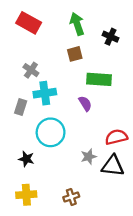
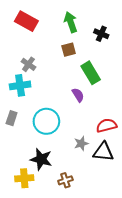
green rectangle: (99, 79) -> (91, 73), turned 55
cyan cross: (45, 93) -> (20, 85), moved
gray rectangle: (21, 107) -> (12, 118), moved
black star: (26, 159) -> (41, 159), moved, size x1.5

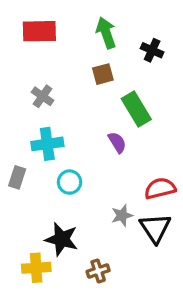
red rectangle: (26, 21) -> (39, 31), turned -30
cyan cross: (20, 85) -> (47, 144), moved
cyan circle: (46, 121) -> (70, 182), size x0.6
black triangle: (103, 152) -> (155, 228), turned 50

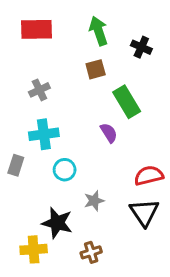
gray cross: (43, 96) -> (39, 90), turned 30
gray star: (122, 215) -> (94, 201), moved

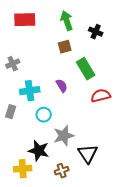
gray cross: (39, 90) -> (13, 64), moved
purple semicircle: (109, 133) -> (62, 86), moved
red semicircle: (149, 176) -> (101, 96), moved
gray star: (94, 201) -> (64, 136), size x1.5
black triangle: (144, 213) -> (88, 154), moved

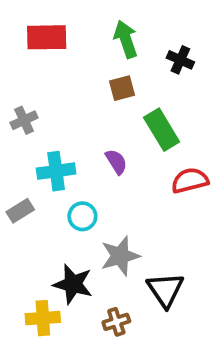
gray rectangle: (11, 112) -> (20, 211), turned 40

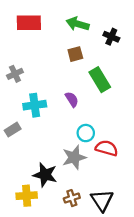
green arrow: (126, 39) -> (78, 24), turned -55
red semicircle: (190, 181) -> (107, 148), moved, turned 30
cyan circle: (82, 216) -> (86, 133), moved
black triangle: (165, 290) -> (102, 200), moved

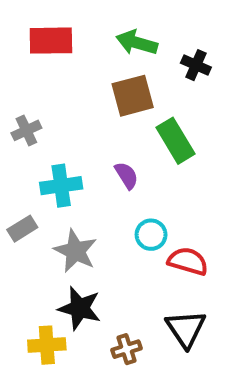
brown square: (75, 54) -> (133, 96), size x1.5
gray star: (74, 157) -> (75, 251), moved, turned -30
black triangle: (102, 200) -> (186, 329), moved

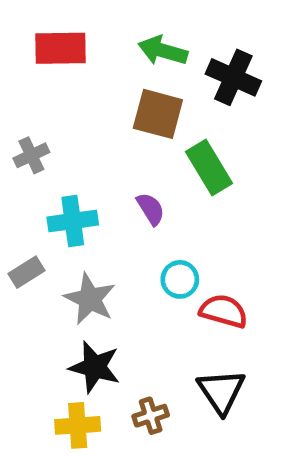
black cross: (196, 65) -> (233, 77), size x1.5
brown square: (133, 96) -> (158, 114), turned 30
yellow cross: (47, 345) -> (78, 425), moved

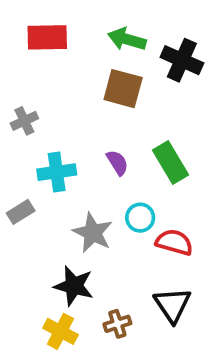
green rectangle: (209, 167) -> (171, 163), moved
gray star: (90, 299) -> (93, 233), moved
yellow cross: (78, 425) -> (60, 331), turned 32

